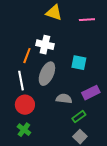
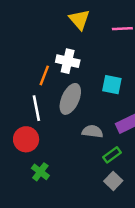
yellow triangle: (54, 13) -> (79, 20), turned 30
red circle: (25, 105) -> (26, 139), moved

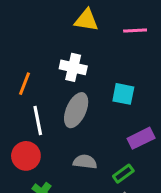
yellow triangle: (79, 20) -> (86, 20), turned -40
orange line: (44, 75) -> (24, 84), moved
gray semicircle: (92, 131) -> (85, 162), moved

